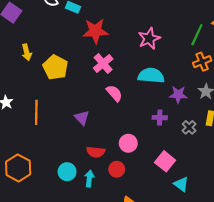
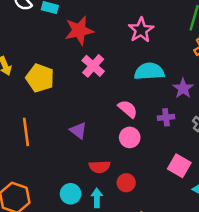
pink semicircle: (114, 93) -> (128, 109), moved
purple star: (178, 95) -> (183, 88), turned -30
pink circle: (128, 143) -> (130, 137), moved

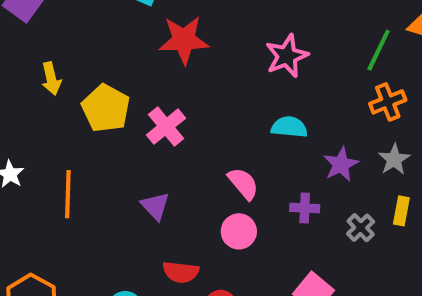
pink cross: (93, 66) -> (166, 127), moved
cyan semicircle: (149, 71) -> (289, 127), size x0.7

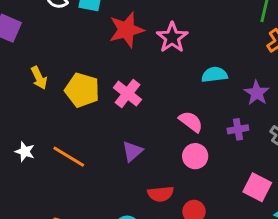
pink star: (287, 56) -> (172, 38), moved
orange line: (68, 194) -> (69, 157), turned -48
purple triangle: (155, 206) -> (132, 151), turned 45

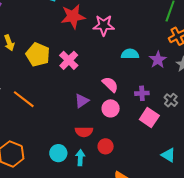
pink star: (172, 38) -> (104, 25), turned 30
purple star: (257, 93) -> (158, 60), moved
purple triangle: (132, 151) -> (82, 101), moved
pink square: (257, 187) -> (149, 117), moved

